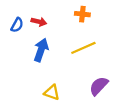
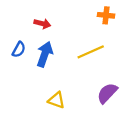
orange cross: (82, 14) -> (106, 15), moved
blue semicircle: (17, 25) -> (19, 50), moved

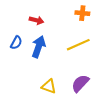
orange cross: (106, 15) -> (82, 13), moved
purple semicircle: (107, 93) -> (80, 83), moved

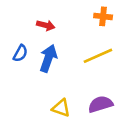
purple semicircle: (80, 83) -> (100, 104), turned 30

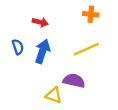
blue semicircle: (20, 53) -> (18, 47), turned -48
purple semicircle: (100, 104) -> (74, 81), moved, turned 30

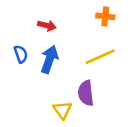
purple semicircle: (74, 81) -> (86, 93), turned -110
yellow triangle: (54, 95) -> (62, 110), turned 36

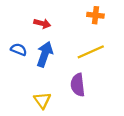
blue semicircle: (21, 54) -> (19, 49), turned -49
yellow triangle: (62, 110) -> (42, 100), moved

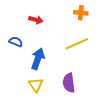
blue arrow: (45, 54) -> (38, 59), moved
purple semicircle: (78, 85) -> (69, 83), moved

